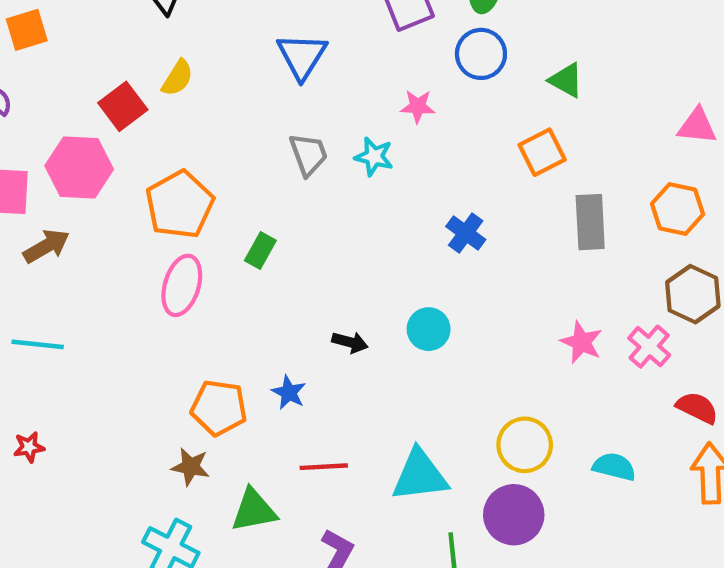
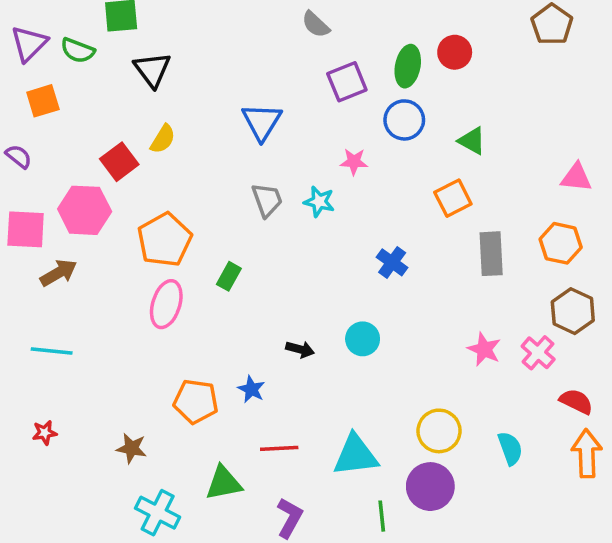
brown star: (191, 467) -> (132, 448), moved
cyan semicircle: (614, 467) -> (510, 448), turned 56

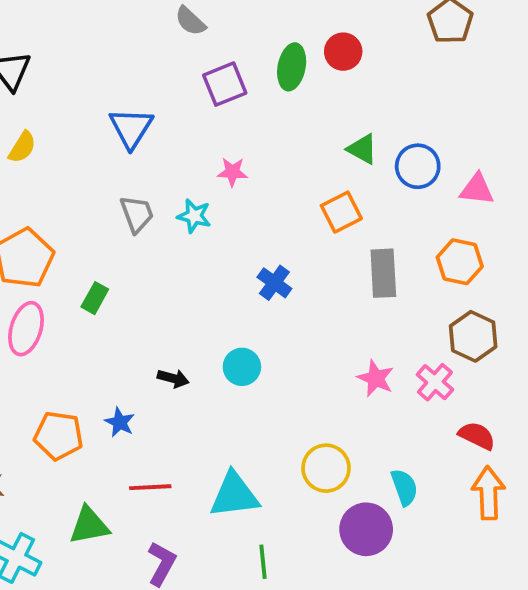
blue circle: (404, 120) -> (418, 166), moved
purple circle: (430, 487) -> (366, 529), moved

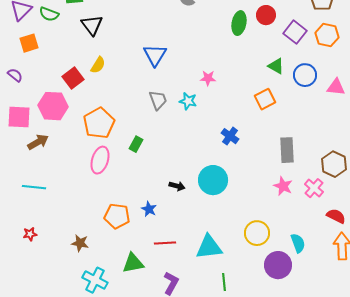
purple square: (225, 84) -> (295, 32), moved, turned -30
orange hexagon: (460, 262) -> (327, 35), moved
gray rectangle: (383, 273) -> (287, 150), moved
cyan circle: (242, 367) -> (213, 180), size x1.5

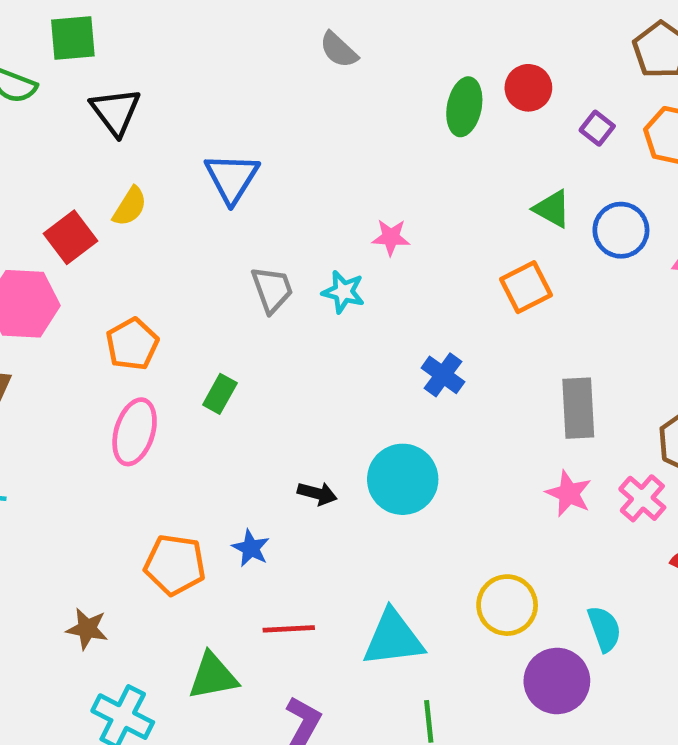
purple square: (295, 32) -> (597, 128), size x0.6
blue triangle: (155, 55) -> (232, 178), moved
orange pentagon: (99, 123) -> (132, 344), size x0.7

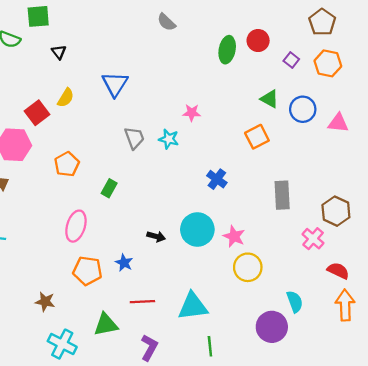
black triangle: (116, 112) -> (59, 52), size x0.6
pink ellipse: (135, 432) -> (76, 226), moved
pink star: (569, 494) -> (234, 236), moved
yellow circle: (507, 605) -> (248, 267), moved

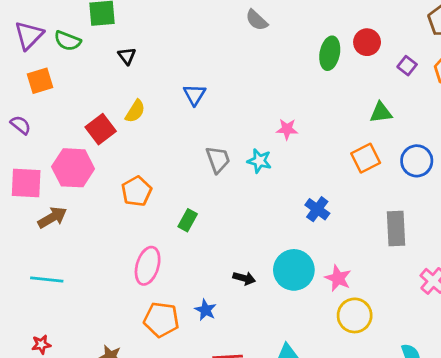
blue triangle: (115, 84) -> (194, 95), size x0.7
green triangle: (270, 99) -> (381, 113), turned -36
blue circle: (303, 109) -> (417, 161), moved

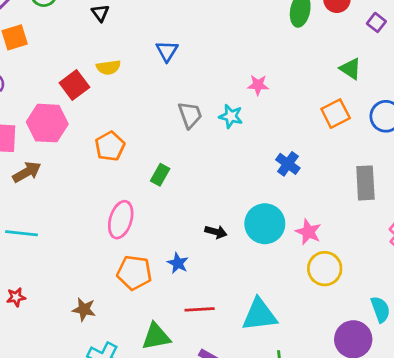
yellow semicircle: (135, 111) -> (108, 67), turned 50
green triangle: (381, 113) -> (351, 69), turned 40

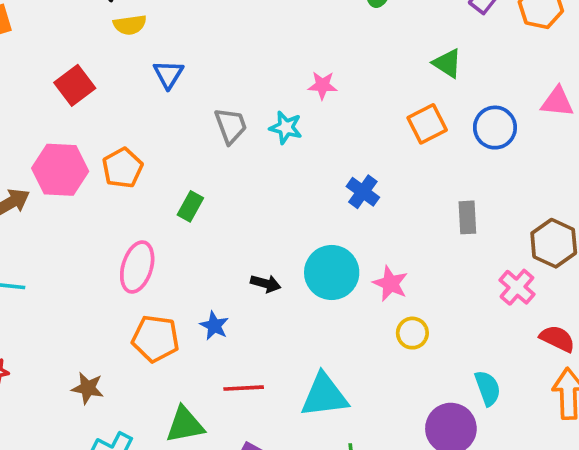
blue triangle: (167, 51) -> (168, 74), moved
yellow semicircle: (108, 67) -> (130, 25), moved
pink hexagon: (47, 123) -> (60, 170), moved
gray rectangle: (365, 183) -> (467, 217), size x0.7
yellow circle: (325, 269) -> (412, 333), size x0.7

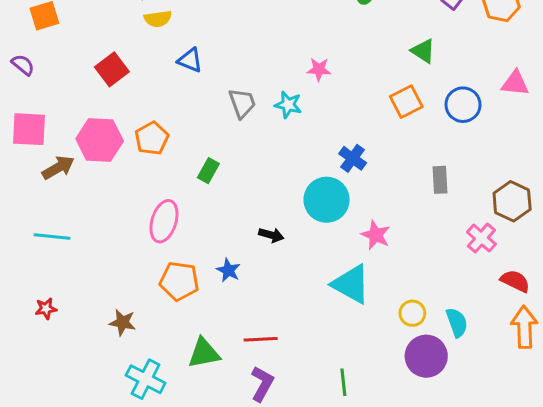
blue triangle: (168, 74) -> (190, 60), turned -40
cyan circle: (332, 273) -> (327, 200), moved
yellow circle: (412, 333) -> (412, 313), moved
red line: (244, 388) -> (261, 339), moved
cyan triangle: (324, 395) -> (351, 284), moved, turned 36

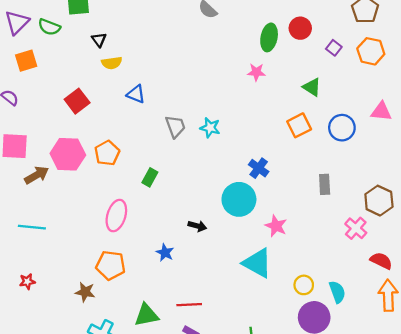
pink star: (319, 69) -> (256, 72), moved
orange pentagon: (179, 281) -> (111, 265), moved

